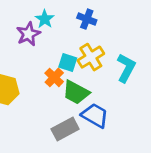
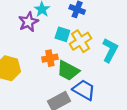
cyan square: (68, 62) -> (62, 34), moved
orange cross: (54, 77) -> (50, 58), turned 35

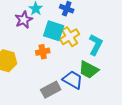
cyan square: (62, 34) -> (54, 31), size x1.5
green trapezoid: (68, 71) -> (89, 70), moved

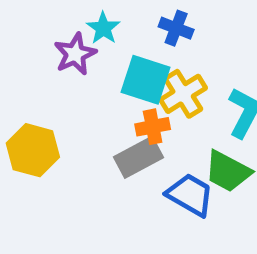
orange cross: (43, 52) -> (153, 127), moved
gray rectangle: (51, 90) -> (139, 157), moved

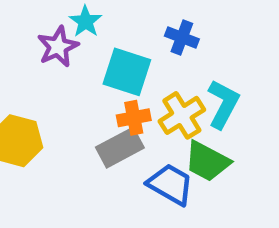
blue cross: (176, 28) -> (182, 37), moved
yellow cross: (183, 94) -> (182, 115), moved

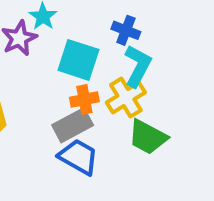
cyan L-shape: (223, 104) -> (138, 66), moved
blue trapezoid: (170, 184) -> (78, 157), moved

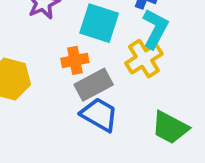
orange cross: (84, 99) -> (75, 60), moved
green trapezoid: (148, 137) -> (170, 128), moved

